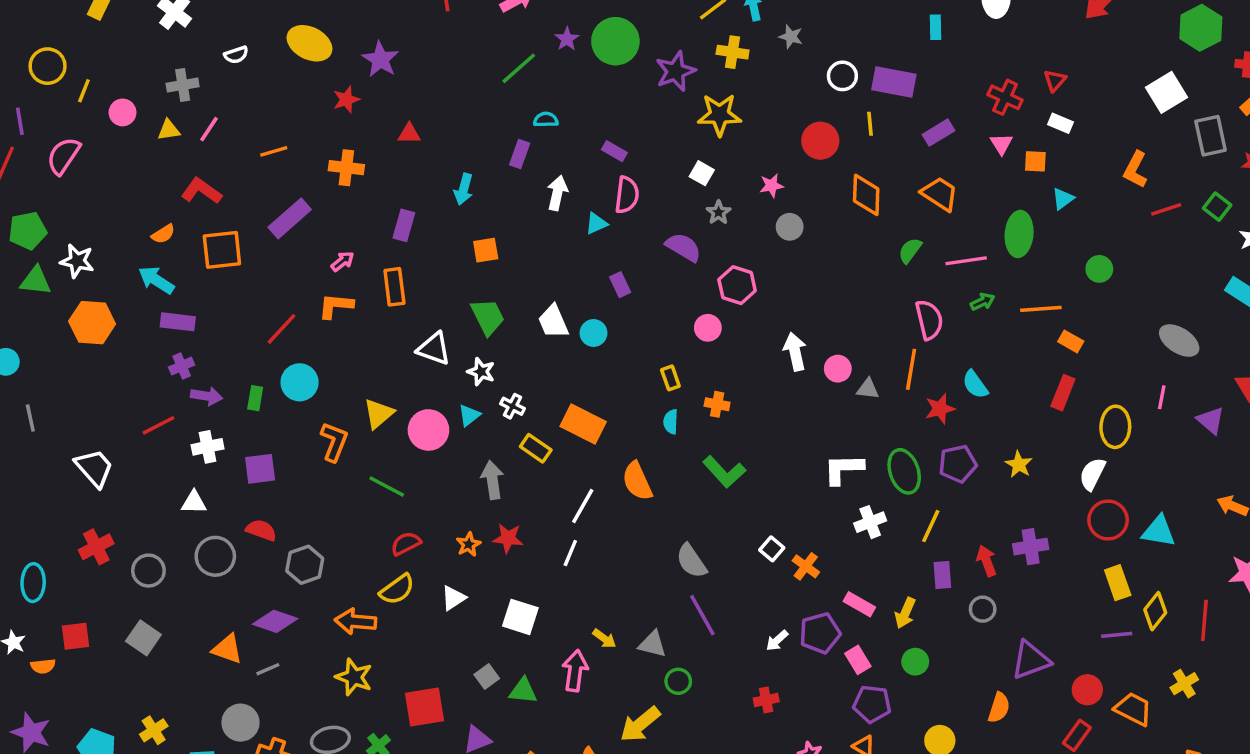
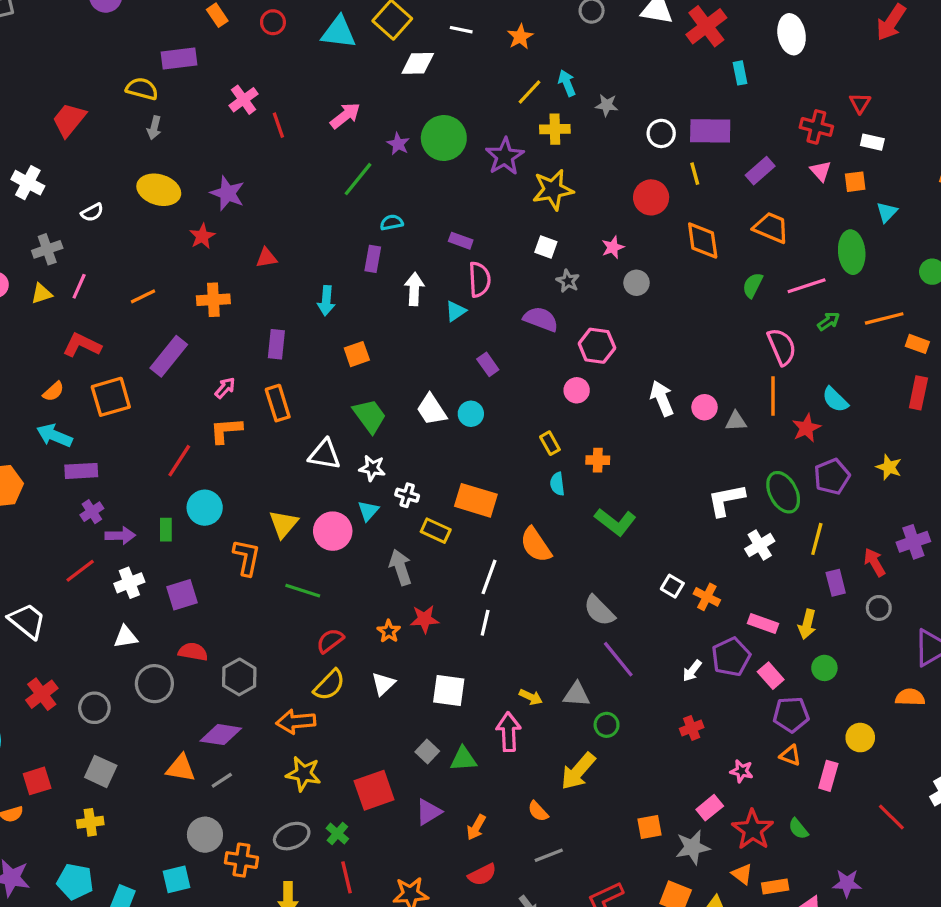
orange semicircle: (999, 708) -> (910, 697), turned -96
yellow cross: (154, 730) -> (90, 822), moved, turned 35

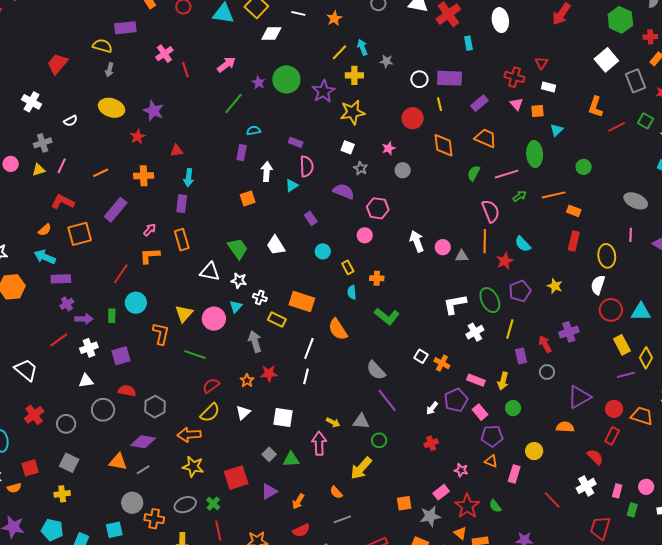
cyan arrow: (326, 301) -> (189, 178), moved
orange square: (357, 354) -> (248, 199), moved
cyan circle: (471, 414) -> (323, 251), moved

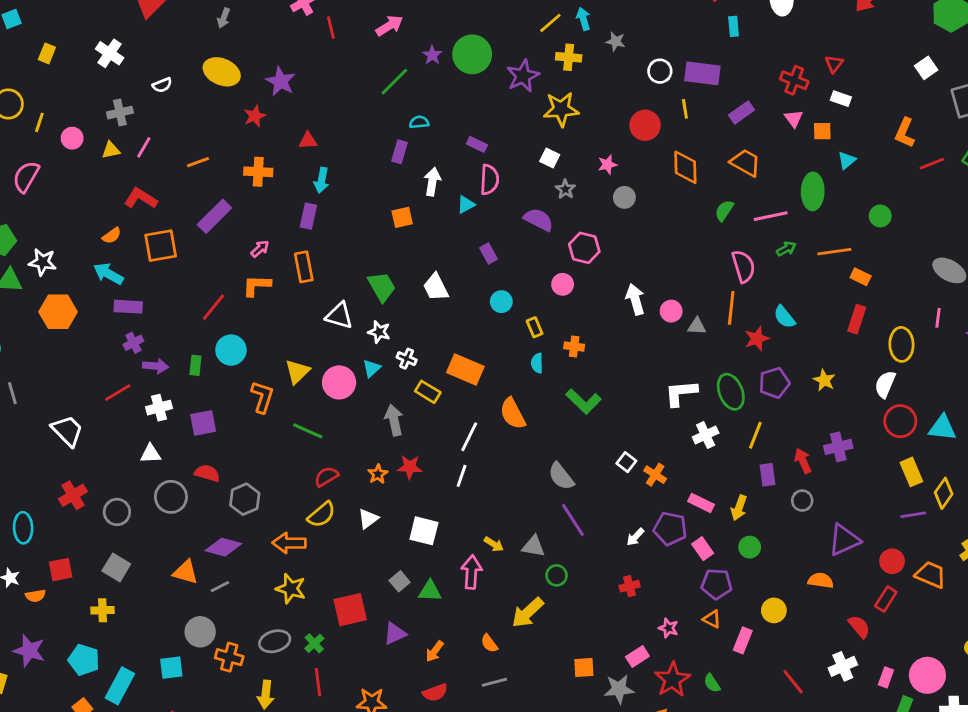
white square: (606, 60) -> (926, 68), size x0.7
purple pentagon: (456, 400) -> (670, 529), turned 30
pink circle: (646, 487) -> (927, 675), size x1.6

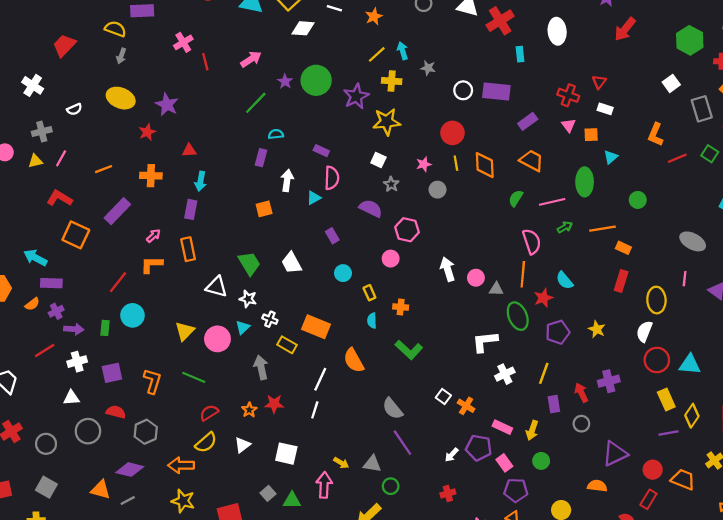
yellow line: (685, 109) -> (456, 163), moved
orange semicircle: (112, 236) -> (32, 304), moved
orange square: (161, 246) -> (76, 235), turned 36
green ellipse: (731, 392) -> (518, 316), moved
orange L-shape: (262, 397) -> (152, 381), moved

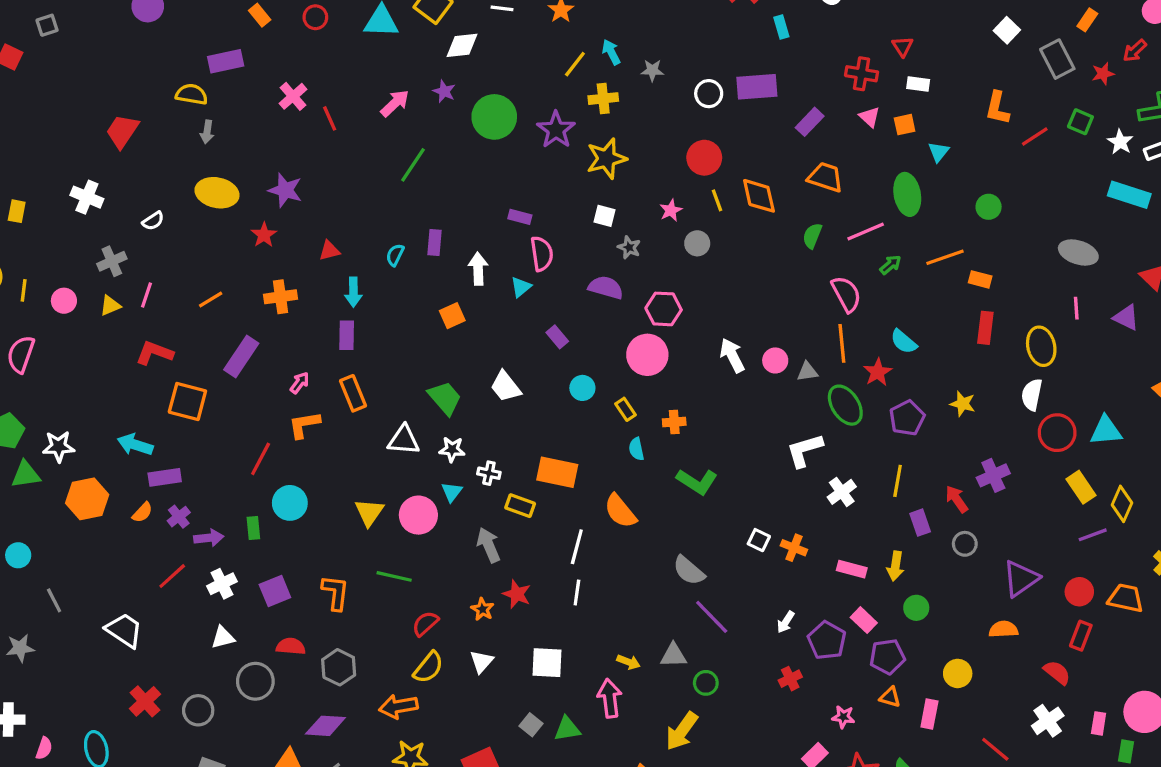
purple star: (285, 82) -> (444, 91), moved
cyan semicircle: (276, 134) -> (395, 255), moved, turned -48
pink circle: (391, 259) -> (647, 355), size x1.6
red star: (274, 404) -> (517, 594), turned 30
purple pentagon: (479, 448) -> (827, 640), moved, turned 30

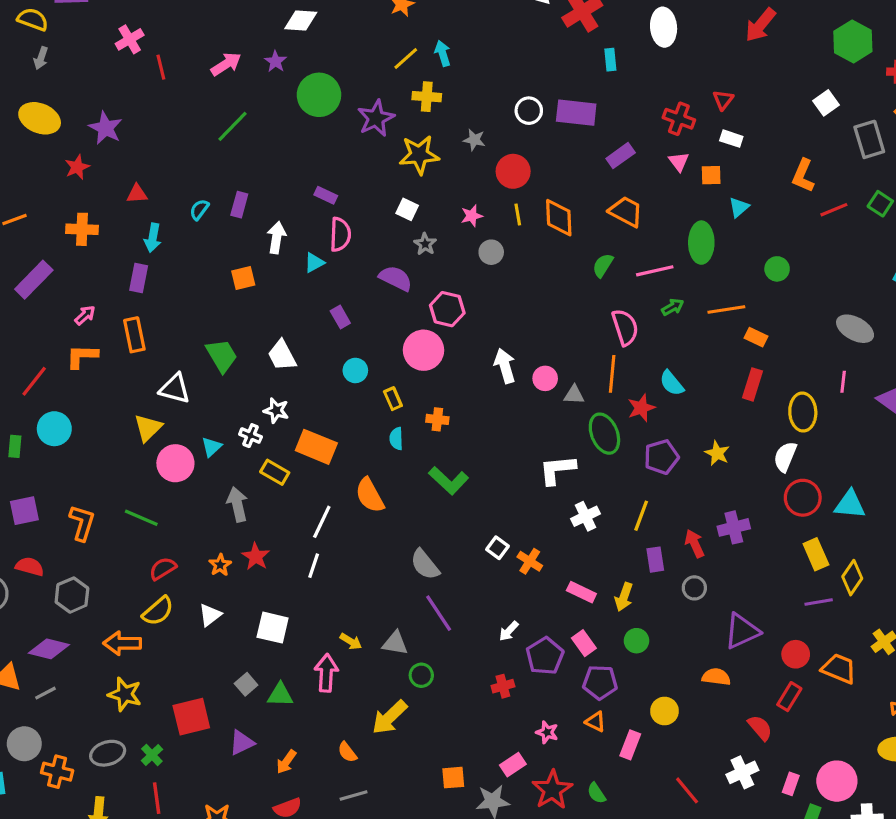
gray star: (652, 70) -> (474, 140), moved
white star: (452, 449) -> (276, 411), moved
yellow triangle: (369, 512) -> (148, 428), moved

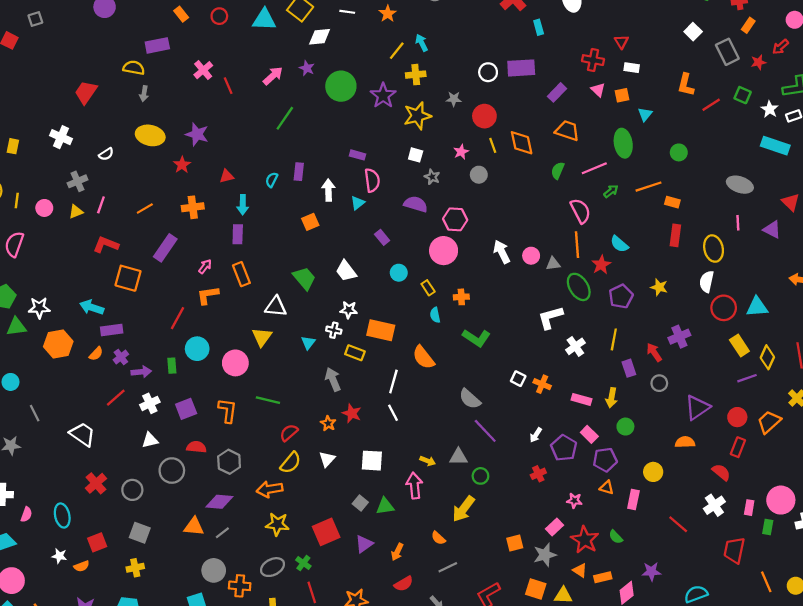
pink circle: (175, 463) -> (235, 363), moved
white line: (314, 566) -> (393, 413), turned -36
orange trapezoid: (839, 669) -> (769, 422), turned -55

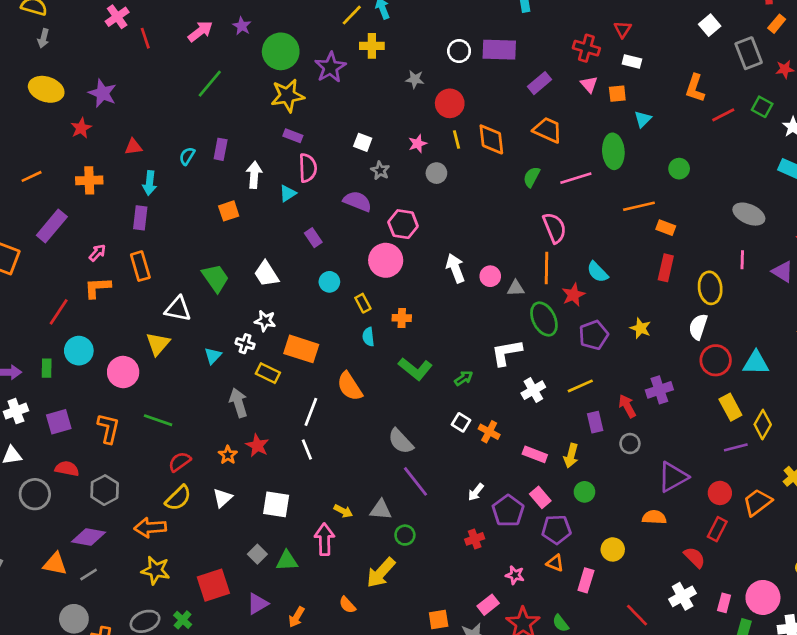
yellow star: (417, 116) -> (287, 96), moved
green arrow: (611, 191) -> (464, 378), moved
yellow line: (614, 339) -> (580, 386), turned 50

